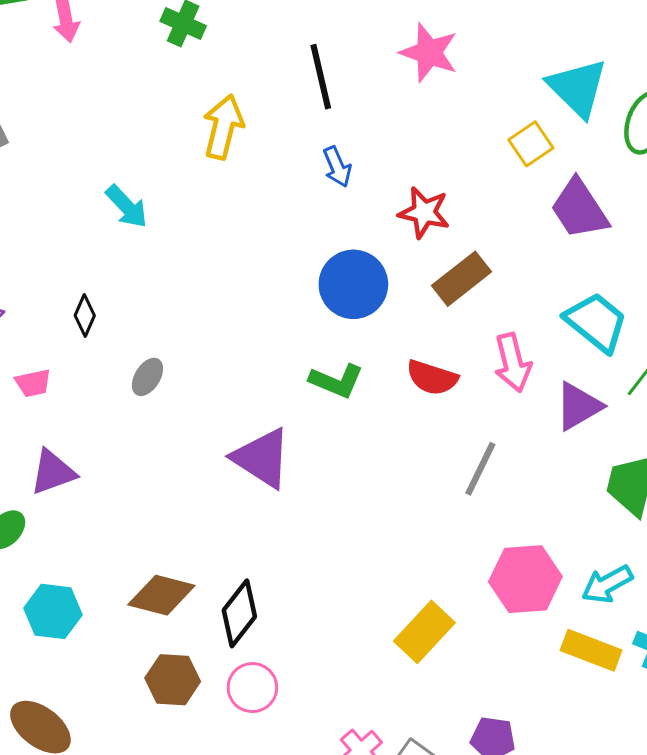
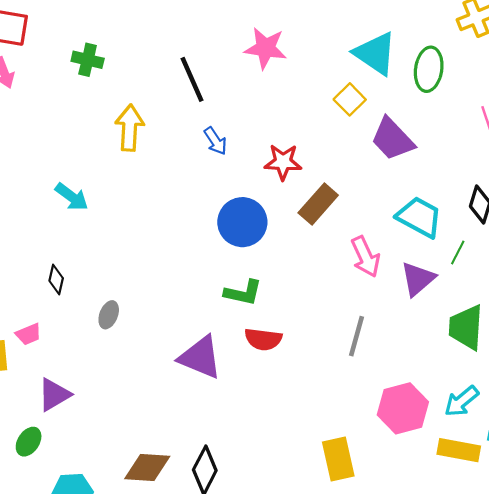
red semicircle: (432, 378) -> (263, 339), moved
yellow rectangle: (424, 632) -> (338, 459), turned -45

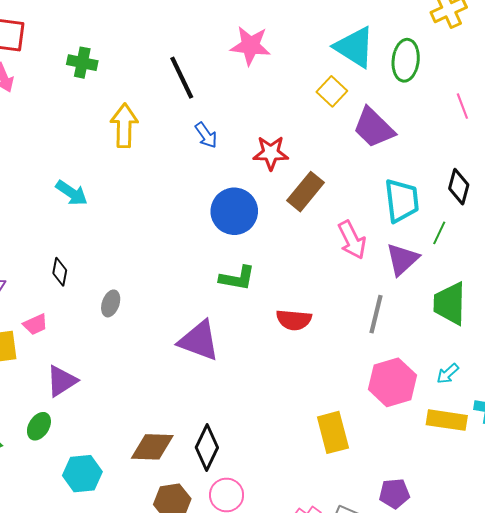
cyan trapezoid: (419, 217) -> (402, 201), turned 57
gray line: (357, 336) -> (376, 314), moved
red semicircle: (263, 339) -> (294, 320), moved
cyan arrow: (461, 401) -> (448, 374), size x0.7

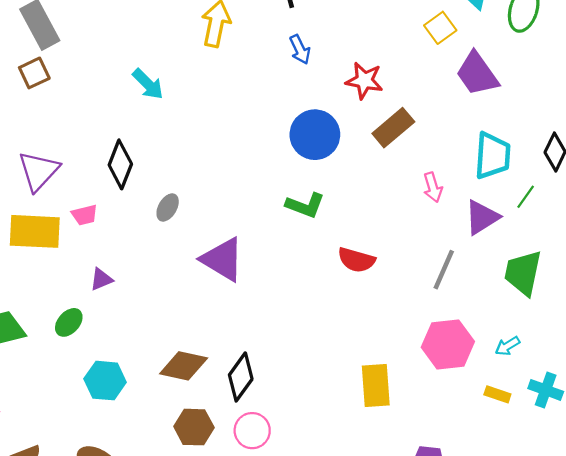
pink arrow: (352, 240) -> (433, 187), size x0.7
black diamond: (60, 272) -> (120, 164), size x1.6
purple triangle: (199, 341) -> (222, 259), moved
purple triangle: (62, 381) -> (101, 279), size x0.7
yellow rectangle: (447, 420) -> (497, 394), size x0.6

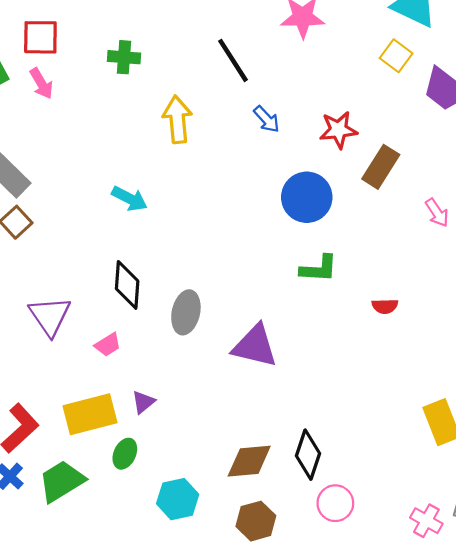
gray ellipse: (168, 207) -> (186, 312), size x1.5
yellow rectangle: (35, 231) -> (90, 414), moved
red semicircle: (356, 260) -> (385, 306), size x0.7
brown hexagon: (194, 427) -> (256, 521), moved

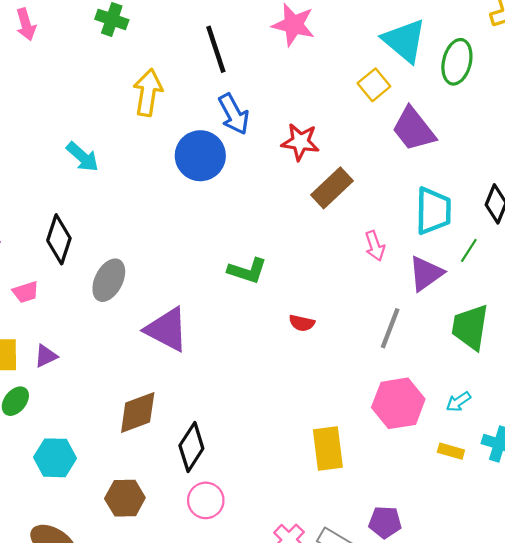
blue arrow: (267, 119) -> (234, 114), size x1.4
blue circle: (307, 197) -> (200, 156), moved
brown diamond: (249, 461) -> (138, 413), moved, turned -30

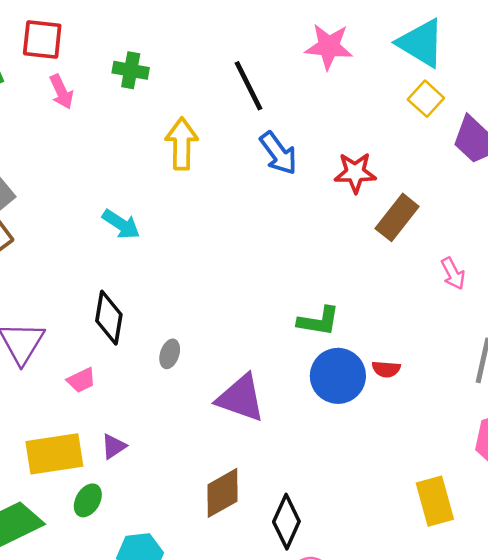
pink arrow: (26, 24) -> (61, 92), moved
cyan triangle: (404, 41) -> (421, 43), moved
blue circle: (200, 156) -> (338, 376), moved
gray ellipse: (109, 280) -> (170, 354), size x0.6

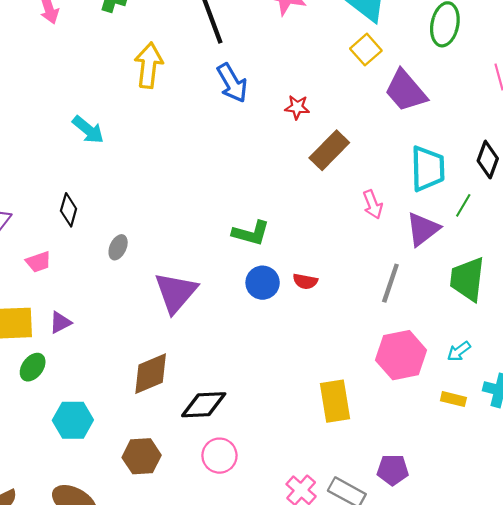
red star: (355, 173) -> (297, 107), size x0.7
black diamond: (109, 318) -> (69, 210), size x0.7
blue circle: (338, 376) -> (263, 283), size x0.7
purple triangle: (241, 398) -> (176, 293), turned 45
black diamond: (286, 522) -> (204, 405), turned 57

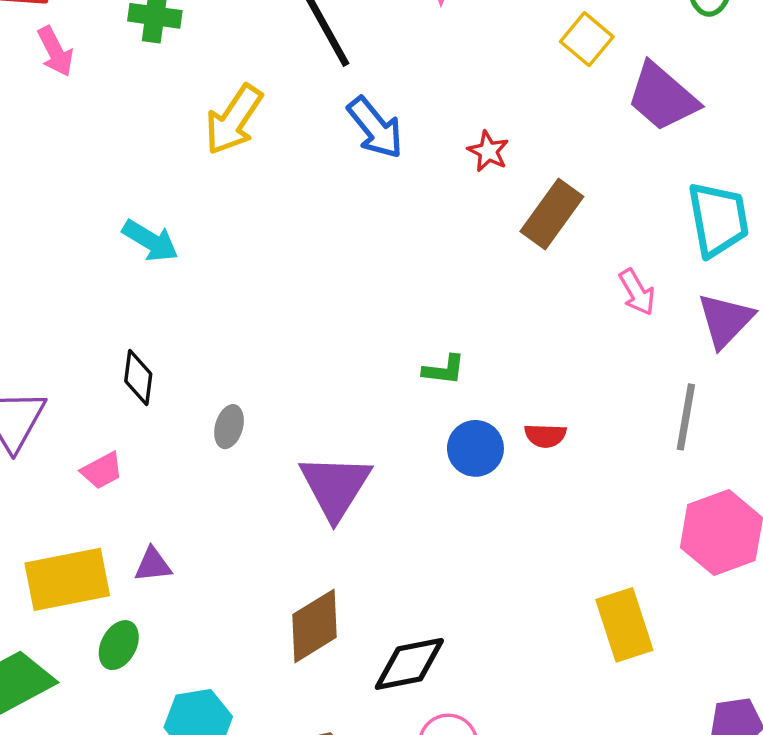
yellow arrow: (149, 65) -> (234, 120), turned -144
red star: (297, 107) -> (488, 151), turned 30
green L-shape: (251, 233) -> (444, 370), size x0.7
purple triangle: (60, 323) -> (153, 565), turned 30

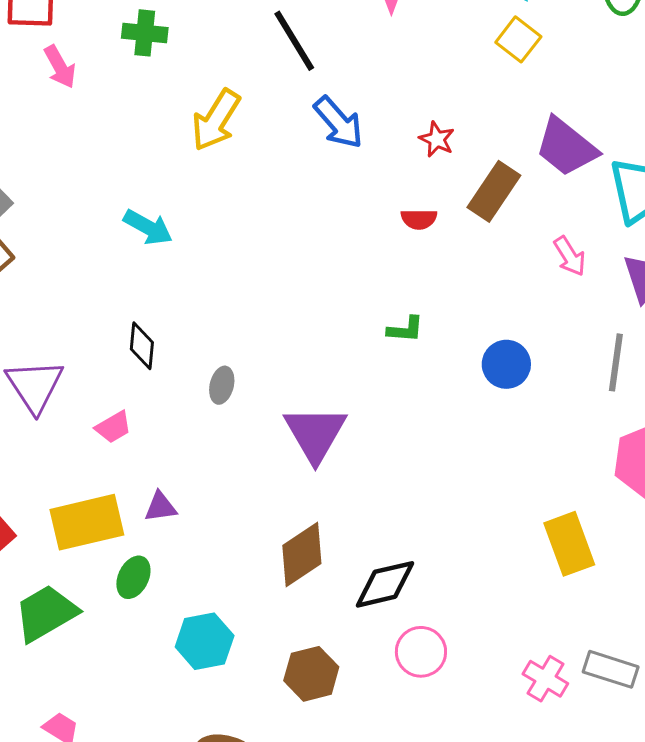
purple trapezoid: (662, 97) -> (566, 147), moved
red semicircle: (545, 436) -> (419, 219), moved
blue circle: (475, 448) -> (506, 364), moved

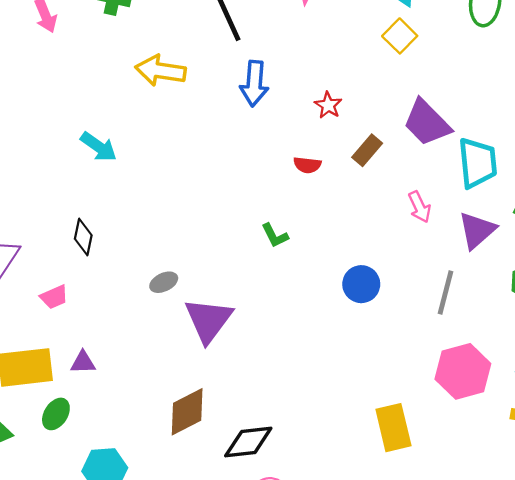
yellow arrow: (216, 120) -> (161, 71), turned 60
blue arrow: (339, 123) -> (254, 84), turned 39
brown rectangle: (494, 191) -> (367, 150), size x0.7
green L-shape: (405, 329) -> (275, 236), moved, turned 52
gray ellipse: (222, 385) -> (164, 282), moved, turned 44

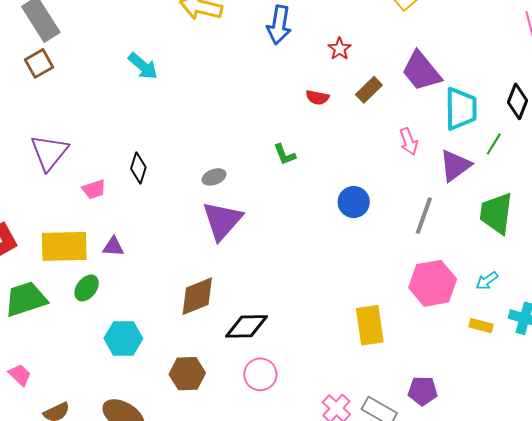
black diamond: (83, 237) -> (138, 168), moved
gray ellipse: (164, 282) -> (214, 177), moved

